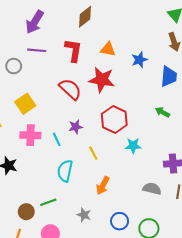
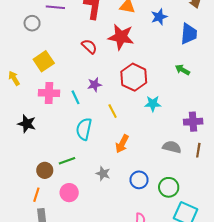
red semicircle: (70, 89) -> (89, 46), size x0.7

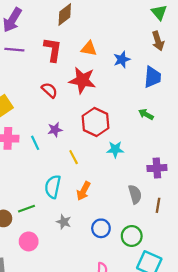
cyan semicircle: (84, 129) -> (53, 187), moved
gray semicircle: (172, 147) -> (135, 194), turned 60
brown line: (198, 150) -> (158, 205), moved

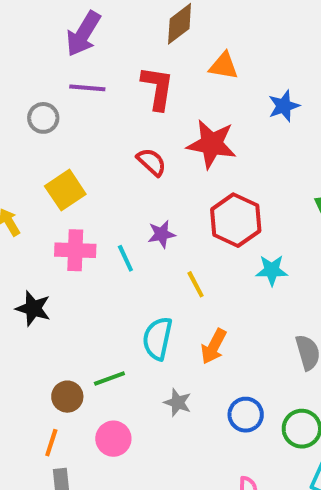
orange triangle: (89, 49) -> (224, 66), moved

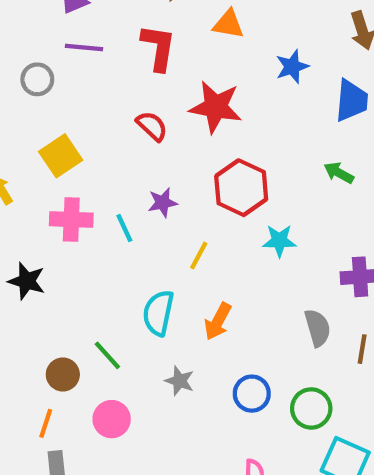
yellow line: (196, 284) -> (199, 256), turned 56
green line: (109, 379) -> (107, 355), turned 68

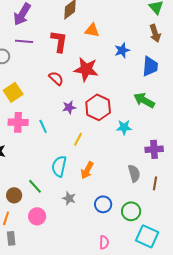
green arrow: (339, 173) -> (144, 100), size x1.5
purple star: (163, 203) -> (69, 107), moved
cyan star: (279, 241) -> (124, 127), moved

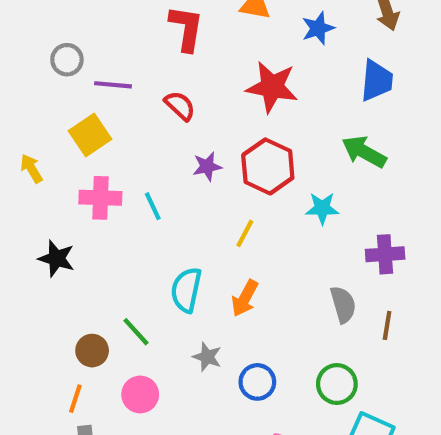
purple line: (24, 41) -> (113, 85), moved
blue star: (122, 50) -> (318, 28), moved
red star: (86, 69) -> (272, 87), moved
yellow line: (78, 139) -> (245, 233), moved
blue circle: (103, 204) -> (257, 382), moved

